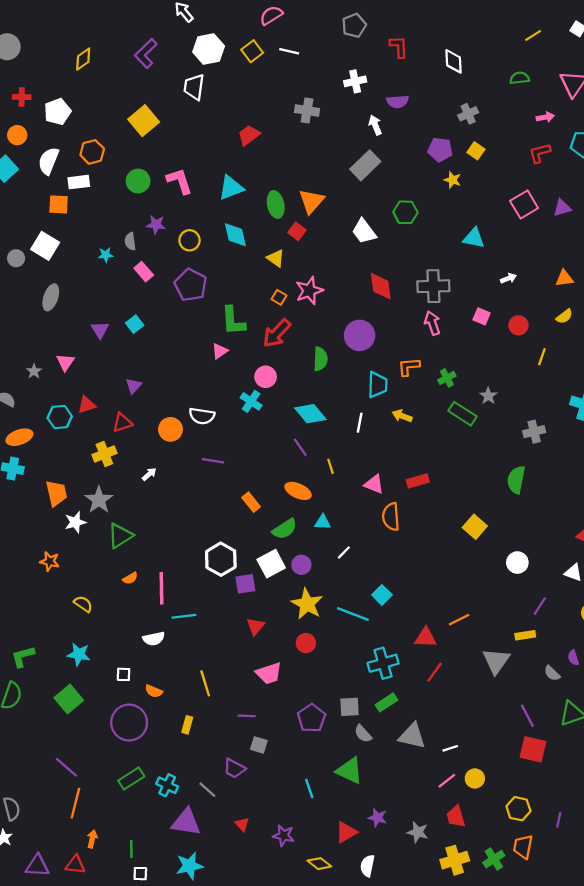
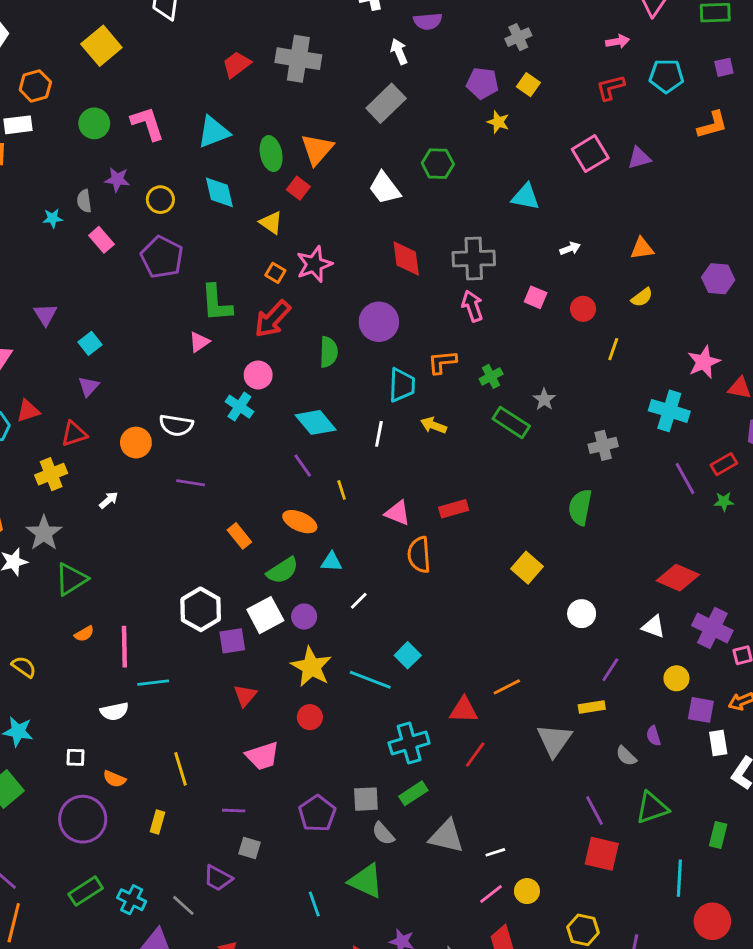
gray cross: (307, 110) -> (298, 59), moved, size x1.4
cyan square: (135, 324) -> (90, 343), moved

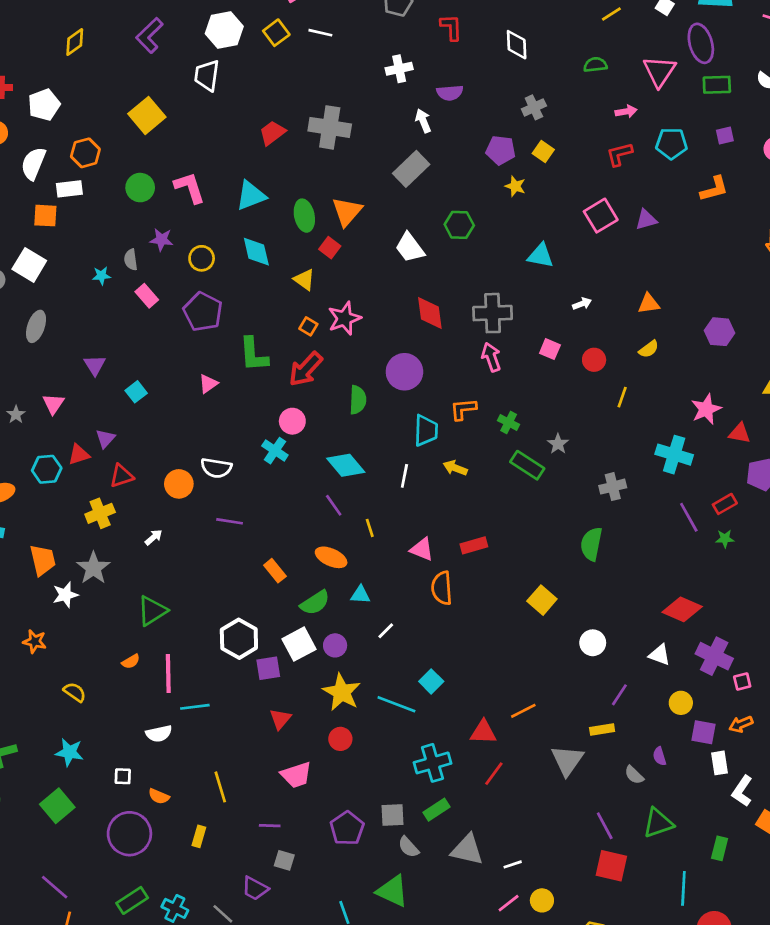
pink triangle: (199, 342) -> (208, 384), moved
green cross: (491, 376) -> (509, 423), turned -35
purple triangle: (88, 386) -> (105, 439), moved
green triangle: (71, 579) -> (152, 611), moved

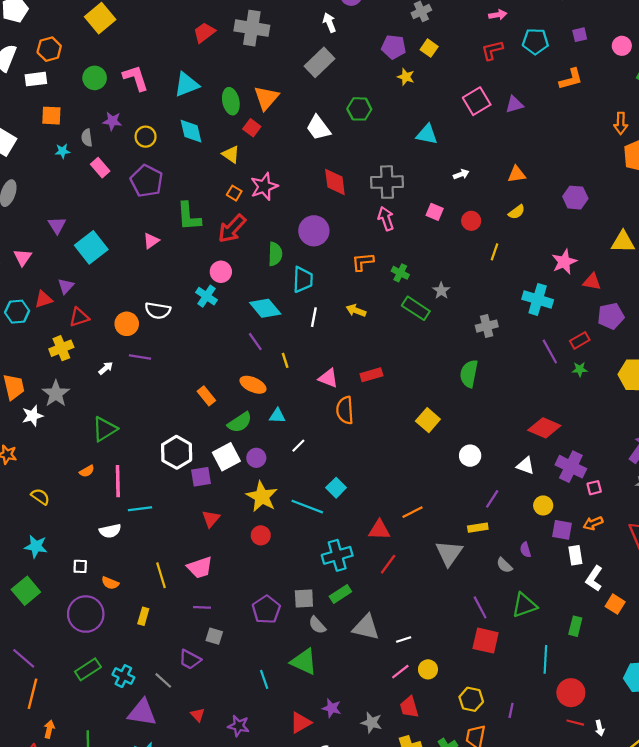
orange square: (45, 216) -> (51, 116), moved
cyan square: (136, 392) -> (91, 247), size x1.8
cyan trapezoid: (426, 431) -> (303, 280), moved
purple line: (230, 521) -> (140, 357), moved
pink trapezoid: (296, 775) -> (200, 567), moved

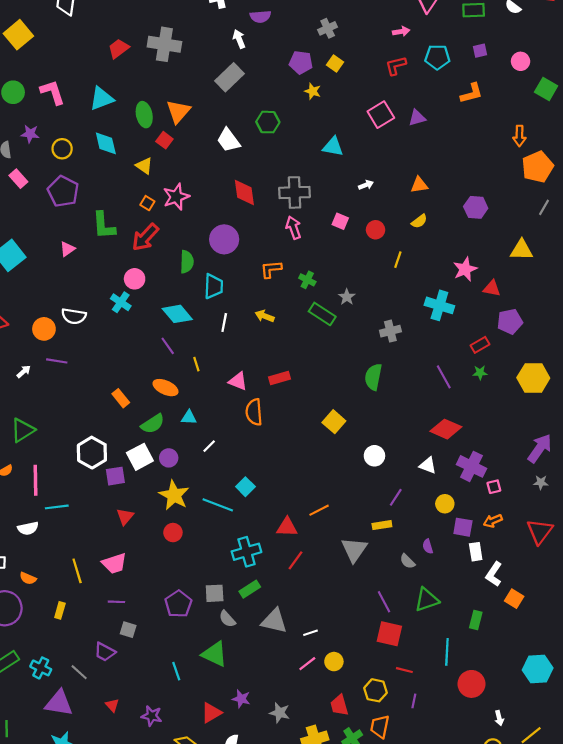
purple line: (550, 352) -> (444, 377), moved
red trapezoid: (409, 707) -> (339, 705), moved
red line: (575, 723) -> (404, 670), moved

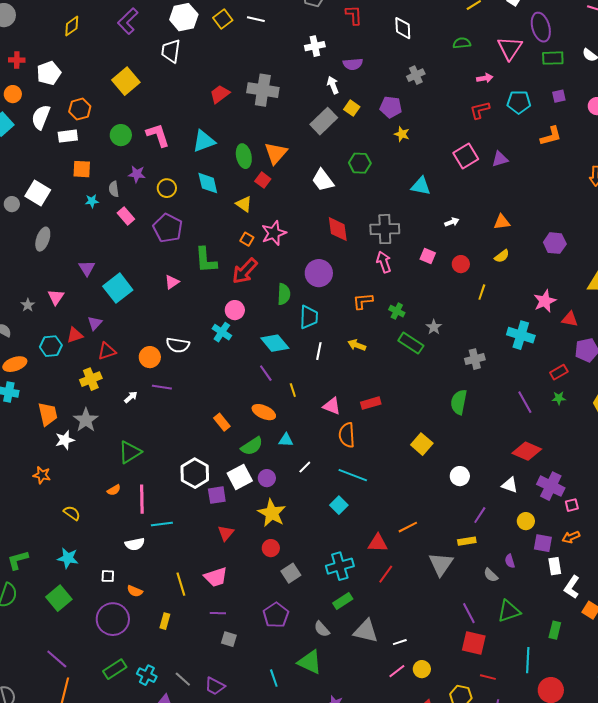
yellow square: (335, 63) -> (352, 108), moved
cyan line: (218, 505) -> (353, 475), moved
gray square: (215, 593) -> (291, 573), moved, turned -30
purple trapezoid: (105, 652) -> (215, 686), moved

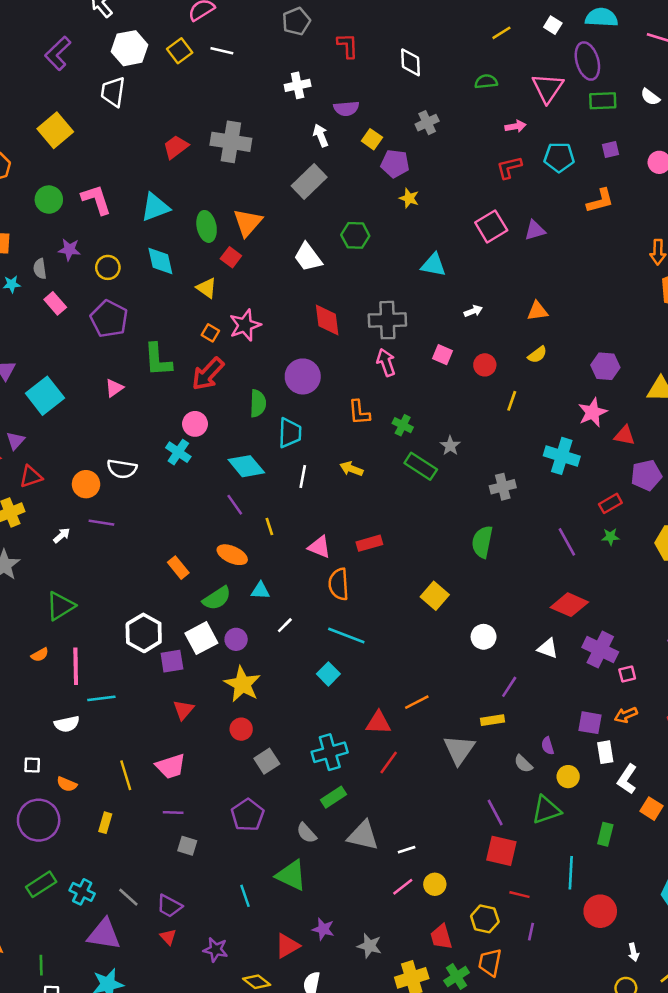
yellow square: (352, 108) -> (372, 139), moved
purple hexagon: (555, 243) -> (605, 366), moved
orange L-shape: (363, 301) -> (359, 412), turned -90
yellow circle: (526, 521) -> (568, 777), moved

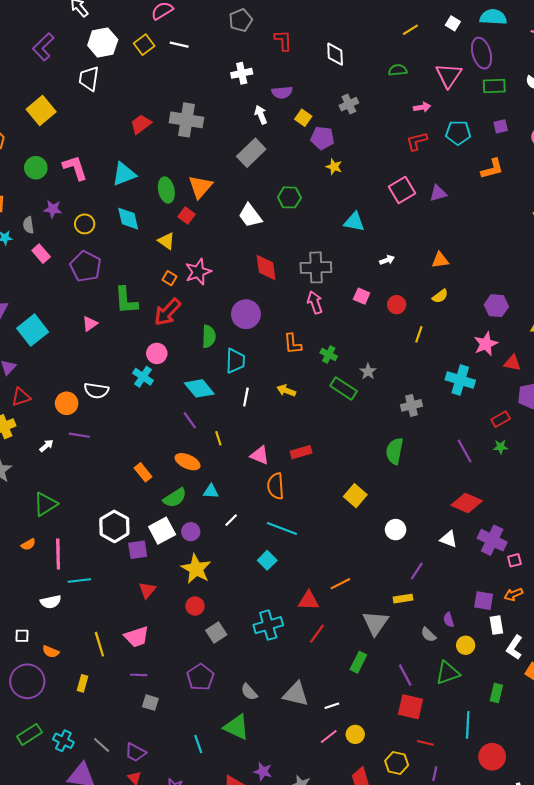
green rectangle: (333, 797) -> (358, 662), moved, turned -30

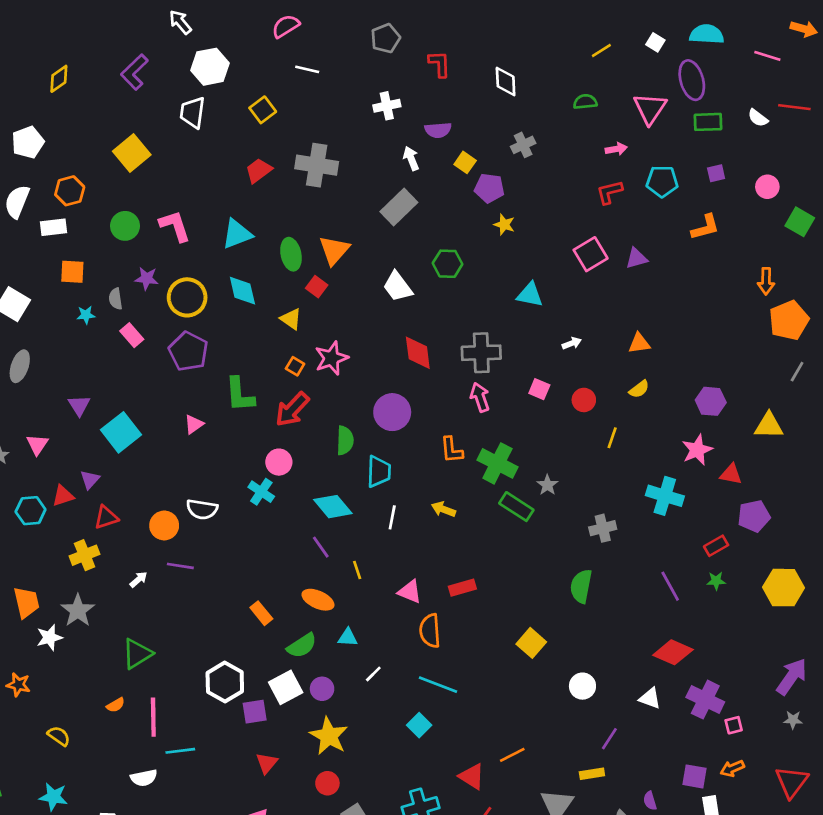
yellow square: (144, 45) -> (263, 110), moved
yellow circle: (85, 224) -> (187, 297), size x1.5
green cross: (329, 354) -> (497, 463), size x1.8
red triangle: (309, 601) -> (472, 776), turned 30

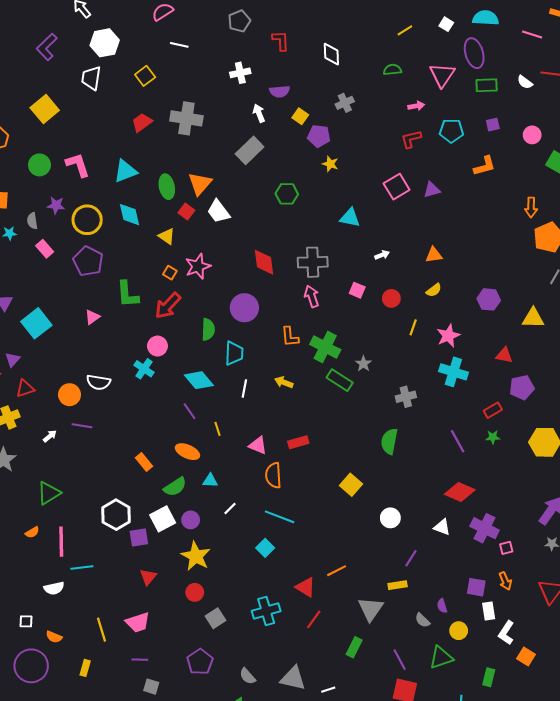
white trapezoid: (398, 287) -> (219, 211), moved
pink star: (697, 450) -> (448, 336), moved
orange arrow: (732, 768) -> (505, 581), turned -90

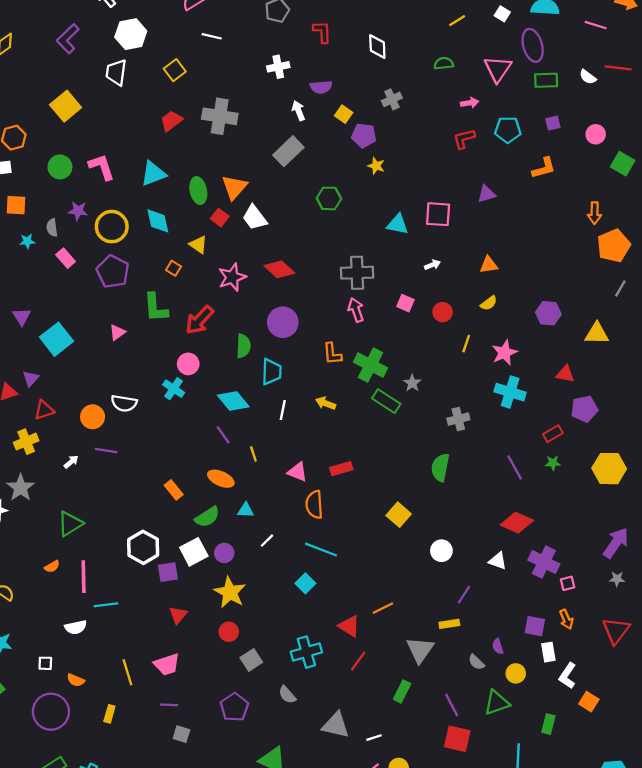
pink square: (397, 187) -> (438, 214), moved, turned 35
red diamond: (264, 262) -> (279, 269), moved, turned -40
orange square: (170, 273) -> (174, 268), moved
gray semicircle: (248, 676) -> (287, 695), moved

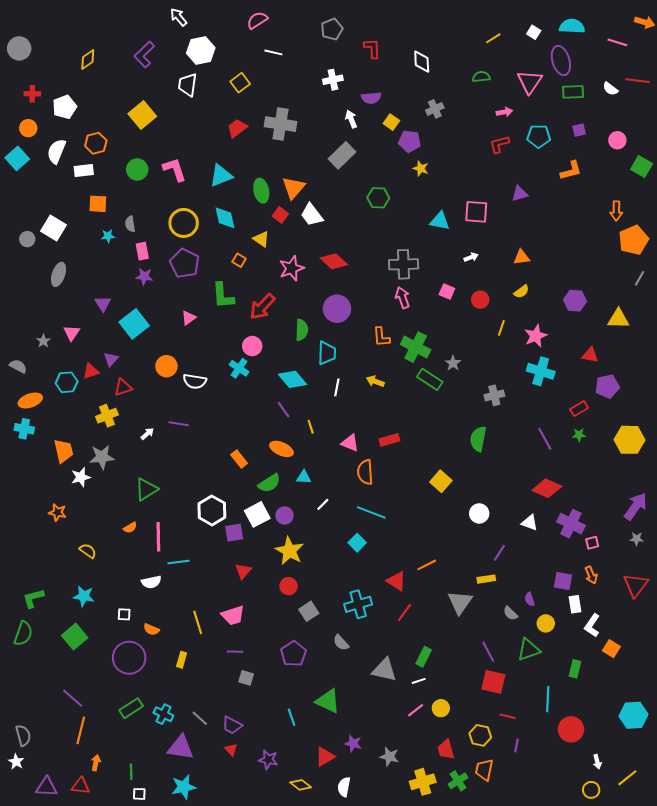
purple star: (78, 211) -> (144, 276), moved
pink rectangle: (66, 258) -> (142, 251), turned 30
orange circle: (93, 417) -> (166, 366), moved
gray star: (21, 488) -> (102, 457), turned 30
green rectangle: (402, 691) -> (424, 657), moved

